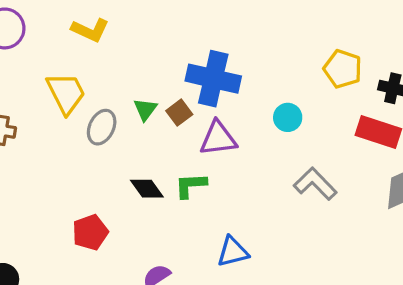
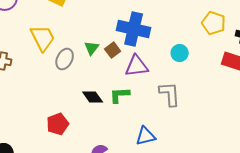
gray L-shape: (315, 184) -> (170, 94), moved, turned 40

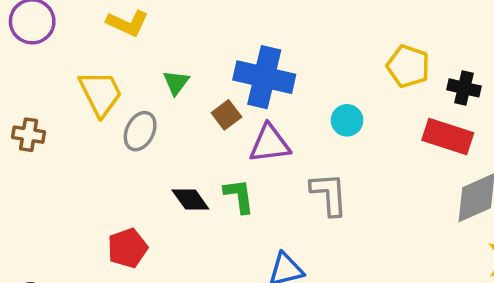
green triangle: (92, 48) -> (176, 83), moved
green L-shape: (120, 95) -> (239, 196), turned 85

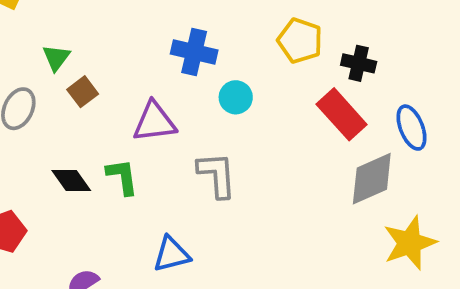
blue cross: (264, 77) -> (194, 52), moved, size x0.7
brown square: (226, 115) -> (83, 92), moved
red rectangle: (448, 136) -> (342, 114), turned 30

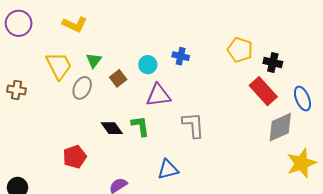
blue cross: (194, 52) -> (181, 56), size x0.7
green triangle: (56, 58) -> (94, 60), moved
cyan circle: (236, 97) -> (148, 65), moved

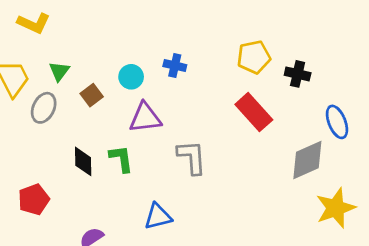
yellow pentagon: (240, 50) -> (254, 57), turned -30
red rectangle: (263, 91) -> (254, 112), moved
black diamond: (112, 128) -> (83, 161), turned 35

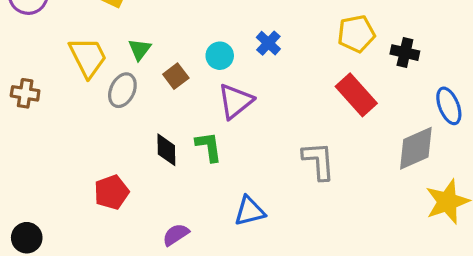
blue cross: (175, 66) -> (268, 43), turned 30
purple triangle: (145, 118) -> (235, 101), turned -32
gray L-shape: (192, 157) -> (319, 161), moved

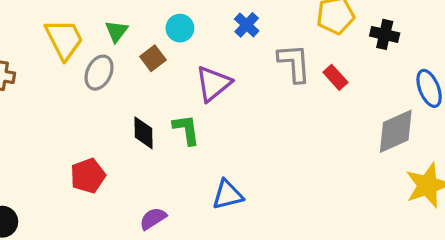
cyan circle: (220, 56) -> (180, 28), moved
red rectangle: (356, 95) -> (335, 77), size x0.6
gray L-shape: (319, 161) -> (294, 63), moved

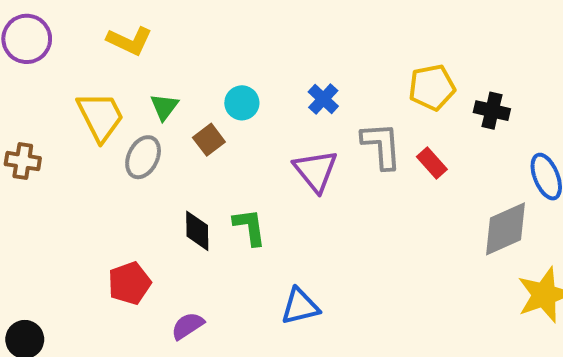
purple triangle: (213, 84) -> (316, 171), moved, turned -30
purple semicircle: (153, 219) -> (188, 326), moved

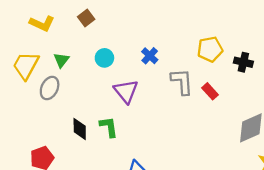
yellow trapezoid: (100, 116) -> (26, 65), turned -124
brown square: (209, 140) -> (86, 18), moved
purple triangle: (316, 171) -> (126, 91), moved

